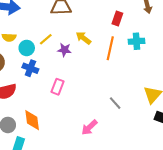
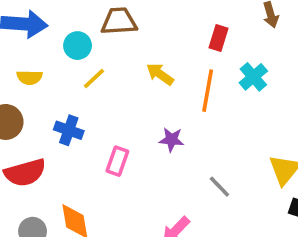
cyan cross: (136, 41) -> (253, 77), turned -35
cyan circle: (27, 48) -> (78, 46), moved
purple star: (64, 50) -> (172, 140), moved

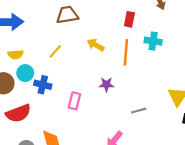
cyan circle: (78, 46) -> (25, 73), moved
cyan cross: (253, 77) -> (153, 41), turned -35
gray line: (219, 187) -> (139, 111), turned -56

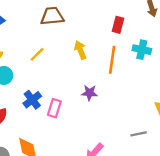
yellow arrow: (96, 45) -> (80, 50), turned 35
blue cross: (43, 85) -> (32, 100), moved, turned 35
gray line: (139, 111) -> (139, 134), moved

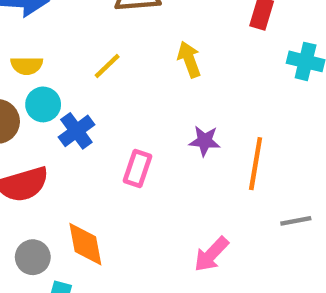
orange line: (112, 60) -> (256, 164), moved
blue cross: (32, 100) -> (76, 131), moved

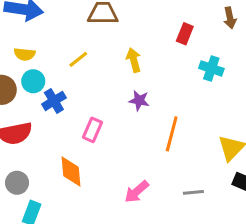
purple star: (205, 141) -> (139, 100), moved
gray line: (296, 221) -> (193, 192), moved
orange diamond: (85, 244) -> (71, 171), moved

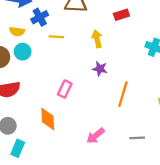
red rectangle: (185, 34) -> (121, 15), moved, turned 48
yellow line: (78, 59) -> (56, 37), turned 40
blue cross: (54, 101) -> (40, 17), moved

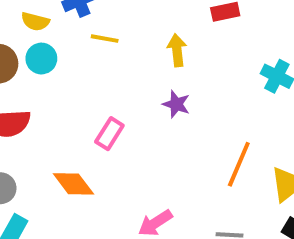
orange line: (123, 94) -> (239, 164), moved
orange diamond: (48, 119) -> (73, 184), turned -40

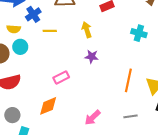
pink rectangle: (109, 134) -> (61, 78), turned 42
orange diamond: (73, 184) -> (48, 106), turned -65

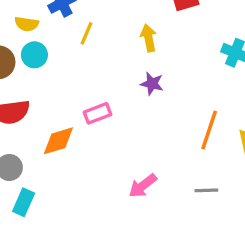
yellow line: (50, 31) -> (87, 33), turned -72
orange diamond: (48, 106) -> (58, 141), moved

